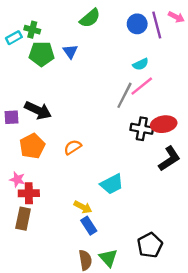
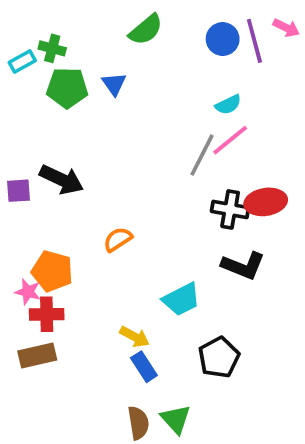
orange pentagon: (32, 146) -> (52, 271), moved, turned -30
black L-shape: (169, 159) -> (243, 266), moved, turned 55
brown rectangle: (23, 219) -> (37, 355), turned 65
black pentagon: (150, 245) -> (219, 357), moved

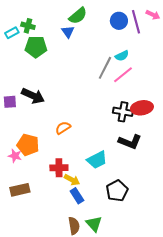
blue triangle: (114, 84) -> (68, 32), moved
gray line: (202, 155) -> (105, 68), moved
red cross: (47, 314) -> (59, 168), moved

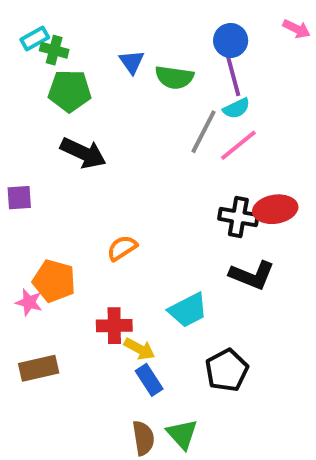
green semicircle: (78, 16) -> (174, 77), moved, turned 48
purple line: (136, 22) -> (233, 73), moved
cyan rectangle: (12, 33) -> (35, 39), moved
black arrow: (33, 96) -> (83, 153), moved

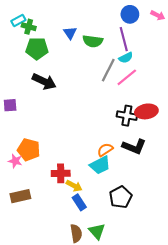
blue circle: (231, 40) -> (130, 14), moved
orange semicircle: (122, 248) -> (105, 150), moved

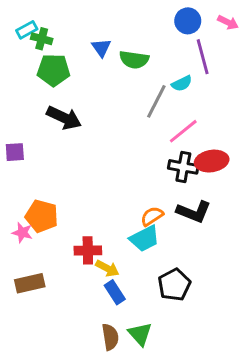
purple line: (124, 39) -> (203, 57), moved
pink line: (127, 77) -> (183, 131), moved

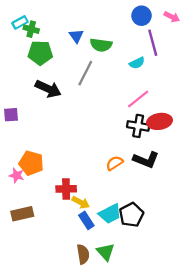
gray line: (156, 101) -> (85, 73), moved
cyan trapezoid: (145, 239) -> (110, 214), moved

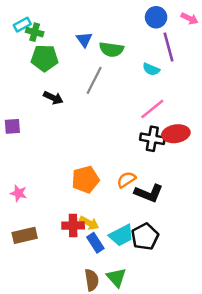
cyan semicircle: (137, 63) -> (151, 69), turned 49
black arrow: (48, 89) -> (53, 98), size x0.7
black L-shape: (146, 160) -> (149, 193), moved
orange pentagon: (31, 163) -> (85, 180), moved, turned -30
red cross: (66, 189) -> (73, 225), moved

